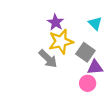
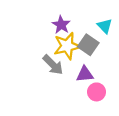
gray square: (85, 52) -> (88, 45), moved
purple triangle: (95, 67) -> (85, 74), moved

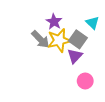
gray arrow: (53, 65) -> (40, 39), moved
purple triangle: (85, 74) -> (75, 56), moved, turned -42

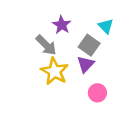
yellow star: (59, 40) -> (55, 71), moved, turned -30

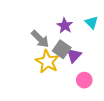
purple star: (62, 25) -> (65, 26), moved
gray square: (89, 45) -> (62, 49), moved

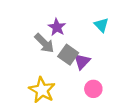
purple star: (65, 26) -> (57, 27), moved
yellow star: (47, 62) -> (42, 90), moved

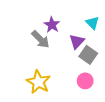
gray square: (68, 55) -> (88, 55), moved
purple triangle: (82, 61) -> (77, 41), moved

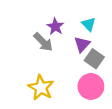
cyan triangle: (92, 23) -> (89, 24), moved
pink circle: (85, 81) -> (91, 86), size x1.5

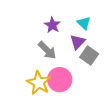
gray arrow: (43, 42) -> (47, 50), moved
pink circle: (91, 86) -> (60, 80), moved

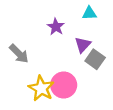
cyan triangle: (84, 23) -> (89, 13), moved, turned -48
gray arrow: (47, 50) -> (19, 54), moved

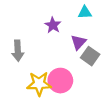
gray arrow: (19, 54) -> (18, 51), turned 42
yellow star: (41, 88) -> (39, 84), turned -30

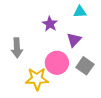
gray square: (90, 56) -> (85, 66), moved
pink circle: (60, 81) -> (57, 63), moved

